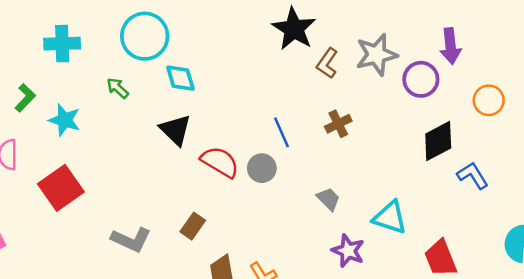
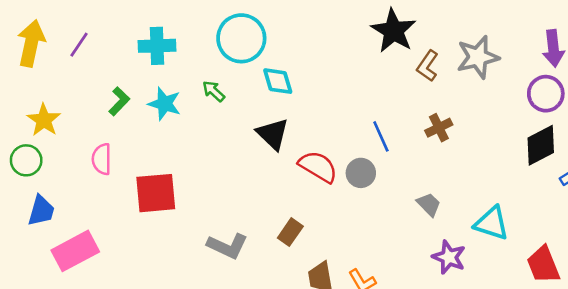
purple circle: (421, 79) -> (546, 94), moved
cyan star: (65, 120) -> (165, 104), moved
red square: (61, 188) -> (156, 193), turned 30

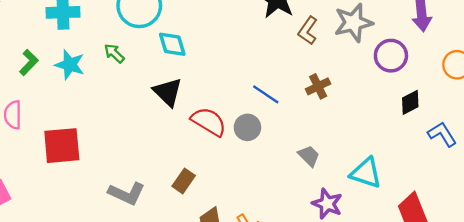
purple circle: (546, 94) -> (391, 56), moved
blue line: (381, 136) -> (266, 94), turned -32
black diamond: (541, 145) -> (410, 102), size x0.7

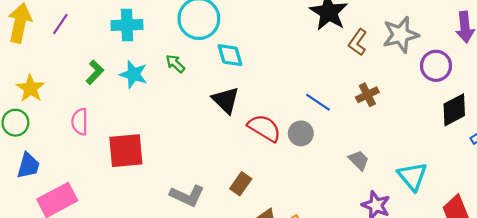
black diamond: (410, 102) -> (454, 110), size x1.4
cyan triangle: (366, 173) -> (412, 176), turned 32

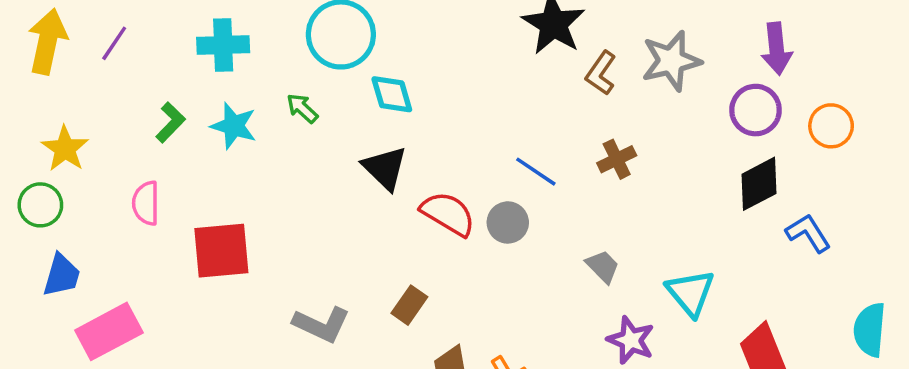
purple circle: (436, 66) -> (756, 110), moved

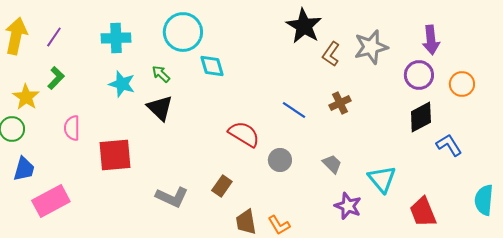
green L-shape: (170, 122) -> (56, 78), moved
black triangle: (385, 168) -> (160, 108), moved
gray circle: (508, 222) -> (280, 160), moved

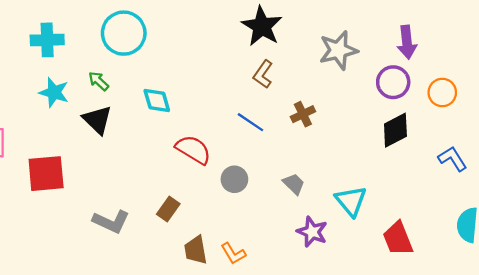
brown L-shape: (331, 54) -> (263, 74), moved
cyan diamond: (212, 66) -> (157, 100), moved
blue L-shape: (449, 145) -> (453, 159), moved

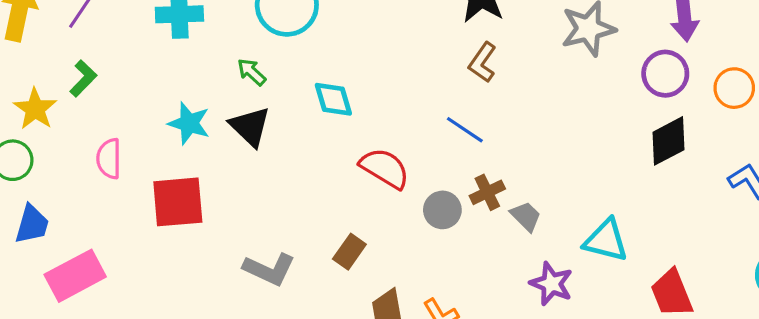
cyan star: (54, 92) -> (189, 123), moved
brown cross: (303, 114) -> (487, 192), moved
cyan triangle: (351, 201) -> (606, 240), turned -36

